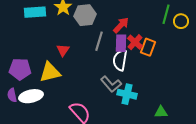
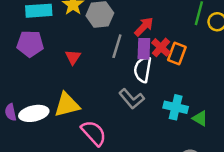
purple pentagon: (20, 69) -> (30, 44), moved
yellow triangle: (50, 72) -> (67, 105), moved
cyan cross: (127, 94) -> (176, 107), moved
green triangle: (161, 112) -> (200, 118), moved, turned 32

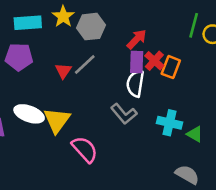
gray line: (117, 46) -> (85, 65), moved, turned 30
yellow triangle: (67, 105) -> (57, 120), turned -40
white ellipse: (34, 113) -> (29, 114), moved, turned 32

